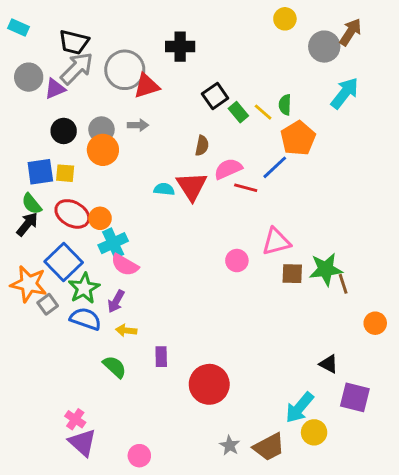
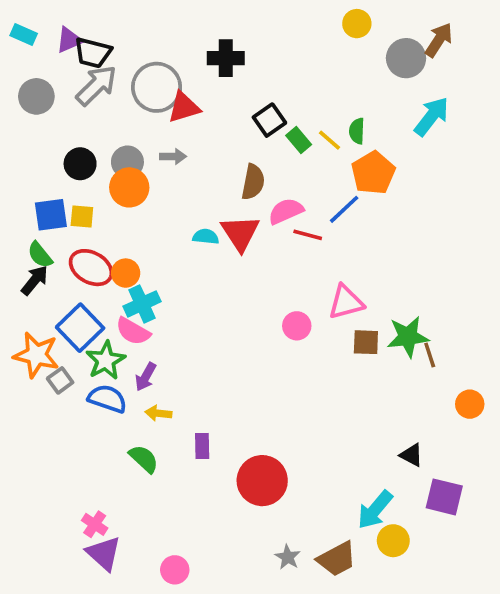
purple triangle: (55, 89) -> (69, 40), moved
brown semicircle: (202, 146) -> (253, 182), size x1.4
pink semicircle: (125, 265) -> (133, 331), moved

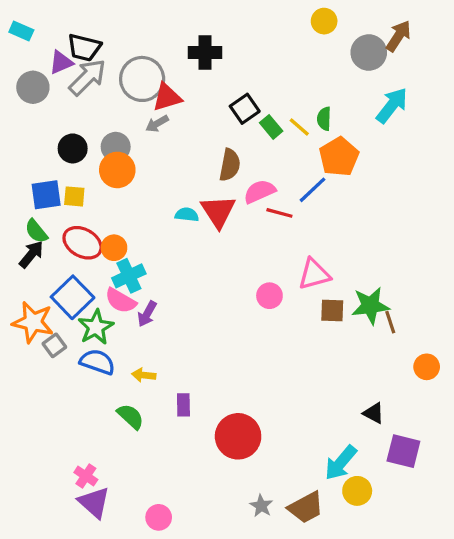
purple triangle: (69, 40) -> (61, 62), moved
gray arrow: (173, 156) -> (157, 124), moved, turned 150
purple arrow: (146, 377) -> (147, 314), moved

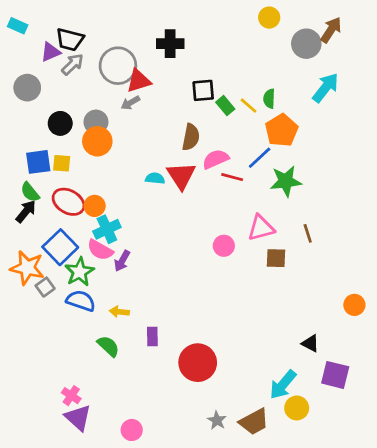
gray arrow: (88, 77) -> (73, 64), size x0.7
gray circle: (33, 87) -> (27, 88), moved
black square: (245, 109) -> (203, 90), turned 30
green star: (370, 306) -> (286, 181), moved
brown line: (390, 322) -> (308, 233), moved

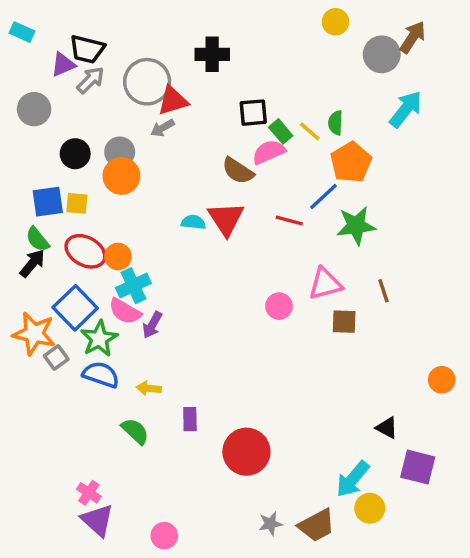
brown semicircle: (191, 137) -> (238, 171), turned 112
pink semicircle: (216, 159) -> (269, 152), moved
gray star: (217, 420) -> (270, 524), turned 30

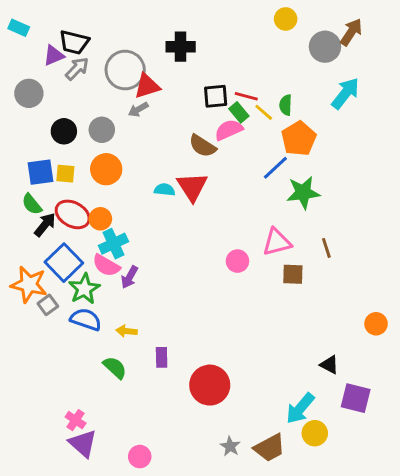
orange circle: (121, 176) -> (106, 169), moved
red line: (289, 220) -> (246, 96), moved
black arrow: (32, 263) -> (45, 225), moved
gray star: (270, 524) -> (230, 446), turned -30

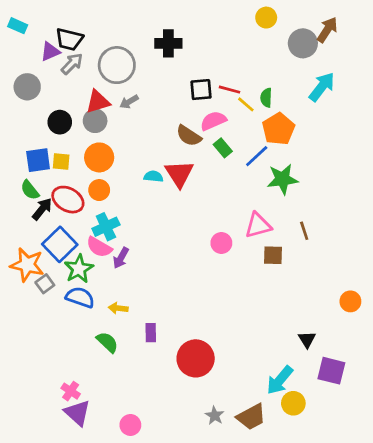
red triangle: (147, 86) -> (98, 102), moved
green rectangle: (239, 112) -> (223, 148), moved
orange circle: (100, 219) -> (99, 190), moved
black triangle: (329, 365) -> (307, 339), turned 30

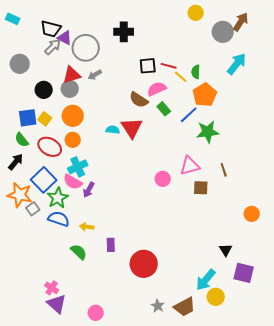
purple triangle: (50, 52) -> (65, 38), moved, turned 49
yellow square: (61, 162) -> (45, 119), turned 32
black arrow: (42, 209) -> (16, 162), moved
orange circle: (350, 301) -> (252, 214), moved

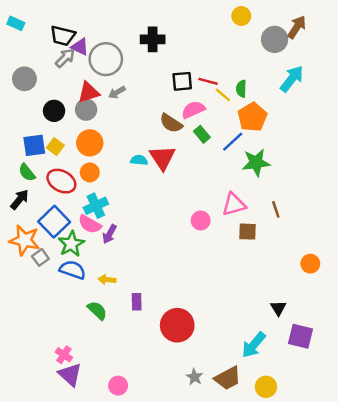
yellow circle: (216, 297) -> (266, 387), moved

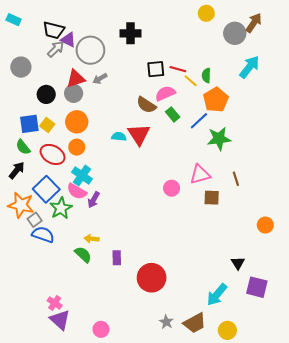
cyan cross: (96, 206) -> (82, 176), turned -30
blue semicircle: (73, 270) -> (43, 235), moved
green semicircle: (97, 310) -> (83, 255), moved

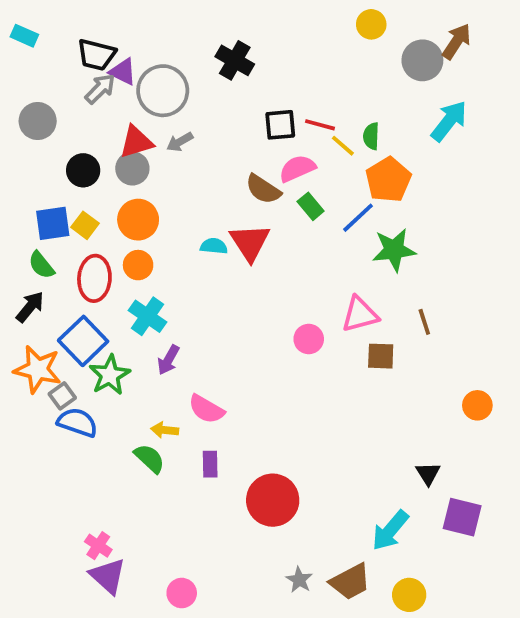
black cross: (130, 33) -> (235, 60), turned 30
red ellipse: (53, 154) -> (94, 278), turned 65
pink semicircle: (77, 191) -> (206, 409), moved

